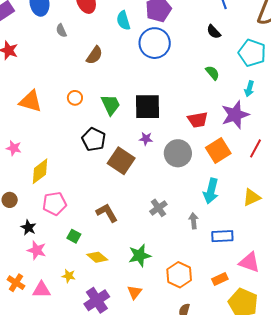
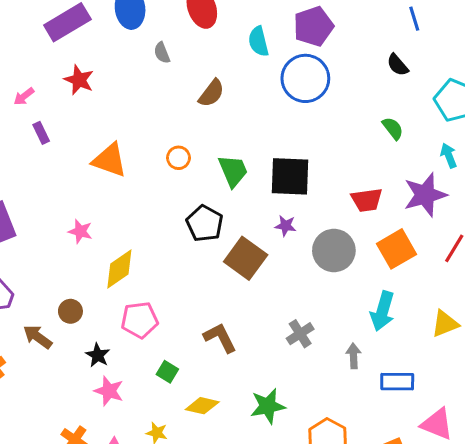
cyan arrow: (249, 89) -> (449, 156), turned 140
yellow diamond: (97, 257) -> (202, 406), turned -30

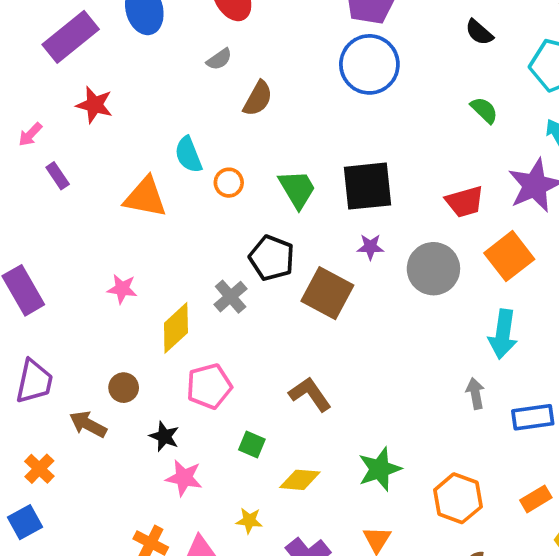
cyan semicircle: (259, 41) -> (188, 155), moved
gray semicircle: (162, 53) -> (219, 59), moved, turned -95
gray cross: (300, 334) -> (231, 297), moved

